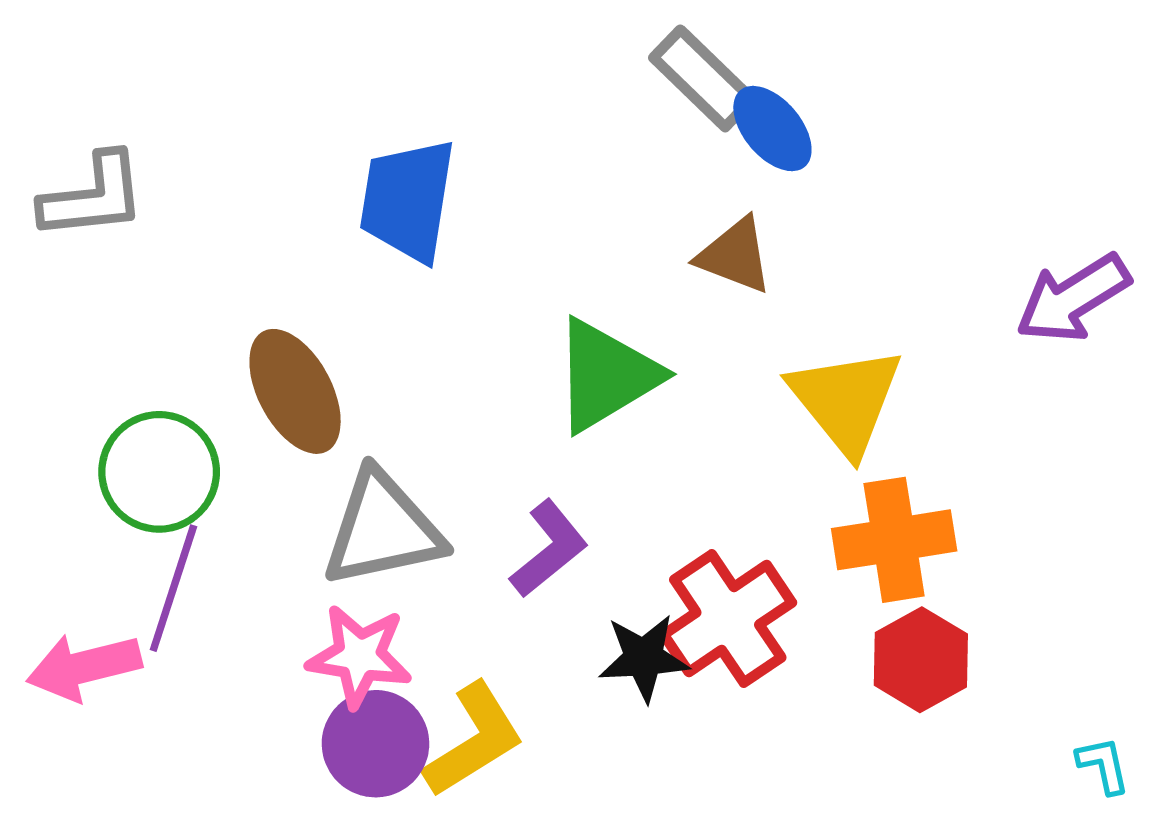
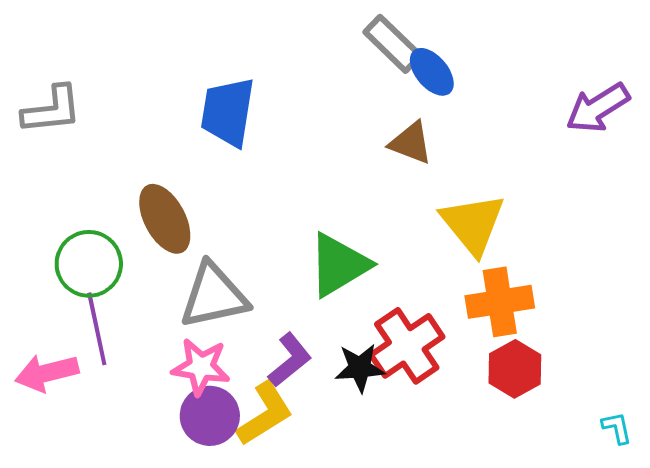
purple arrow: (1073, 298) -> (598, 108), moved
green triangle: (606, 375) -> (339, 265), moved
purple L-shape: (549, 549) -> (290, 360), moved
purple line: (173, 588) -> (97, 329), turned -30

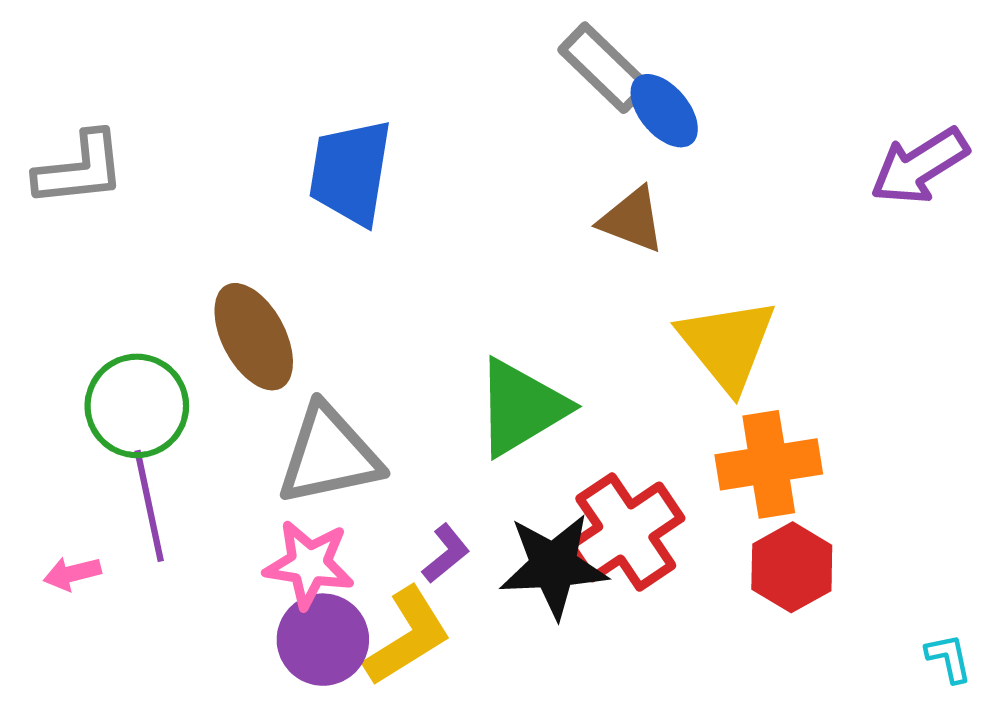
purple L-shape: (290, 360) -> (446, 553), size x0.7
black star: (360, 368) -> (554, 566), size x1.4
pink arrow: (47, 373) -> (72, 573), size x0.6

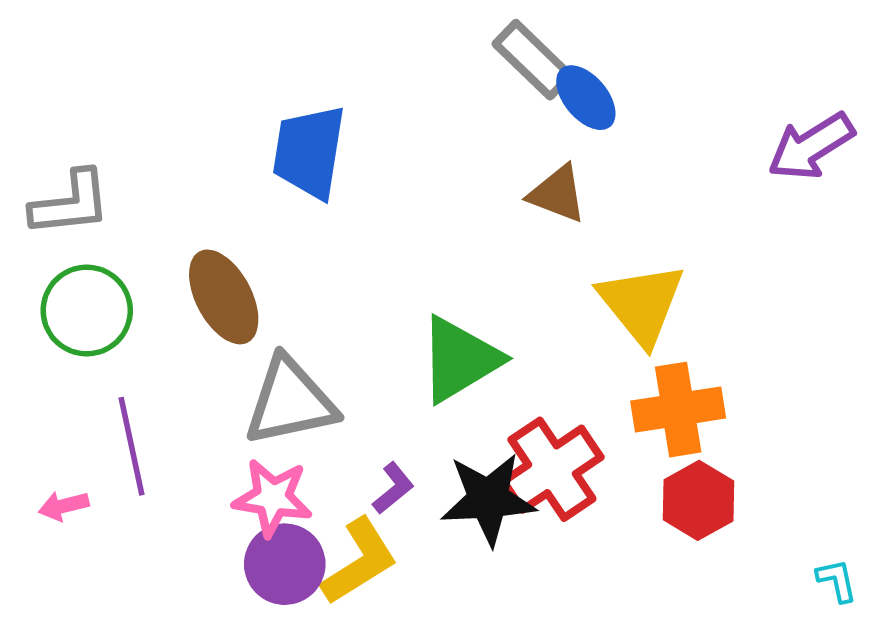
gray L-shape: (80, 169) -> (70, 203), moved
green circle: (137, 406) -> (87, 311), moved

